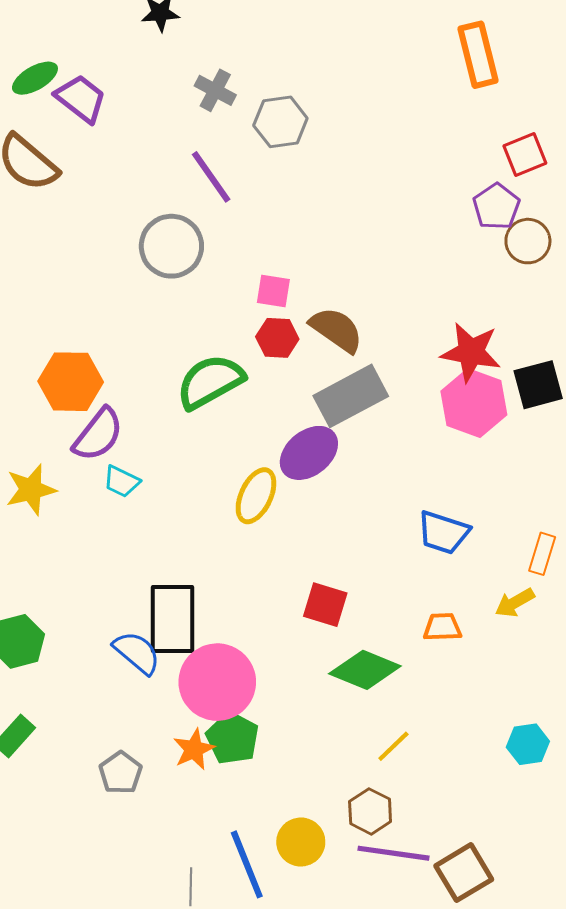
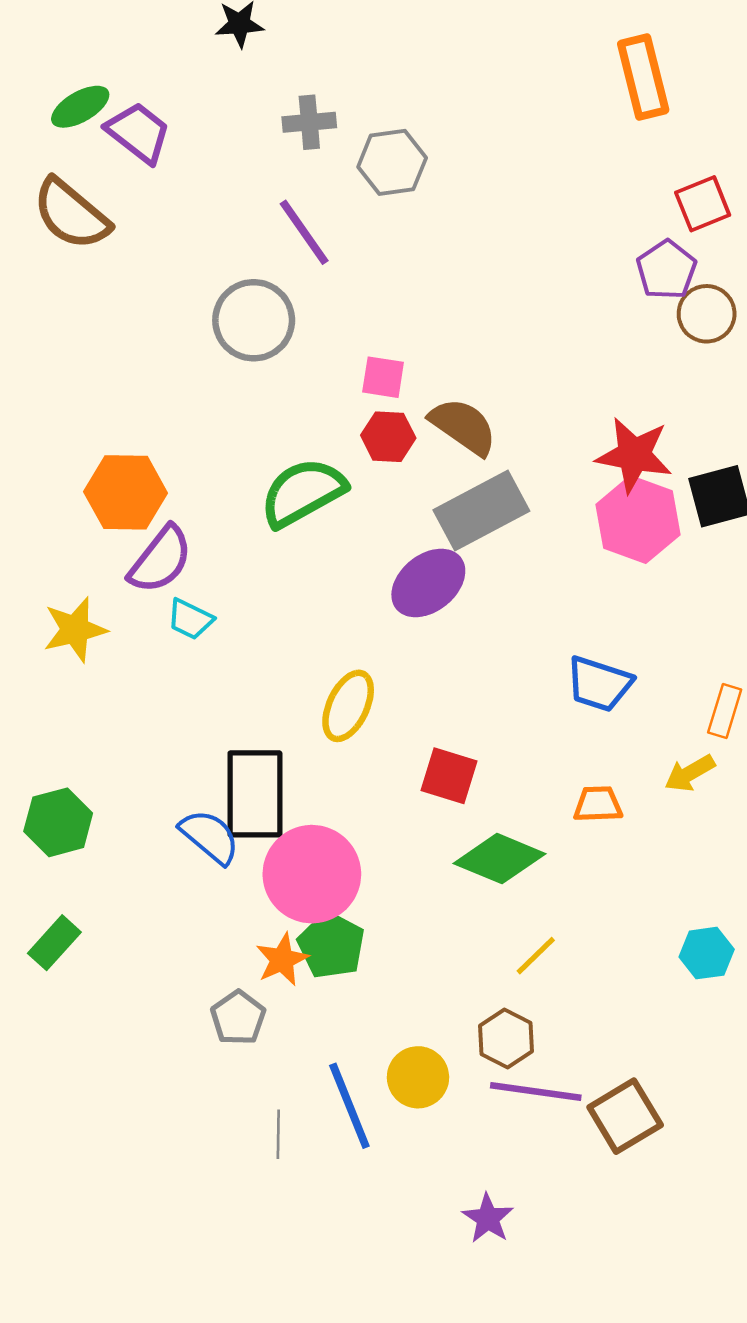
gray cross: (215, 90) -> (309, 122), turned -33
yellow ellipse: (256, 496) -> (348, 706), moved
gray pentagon: (121, 773) -> (238, 1018), moved

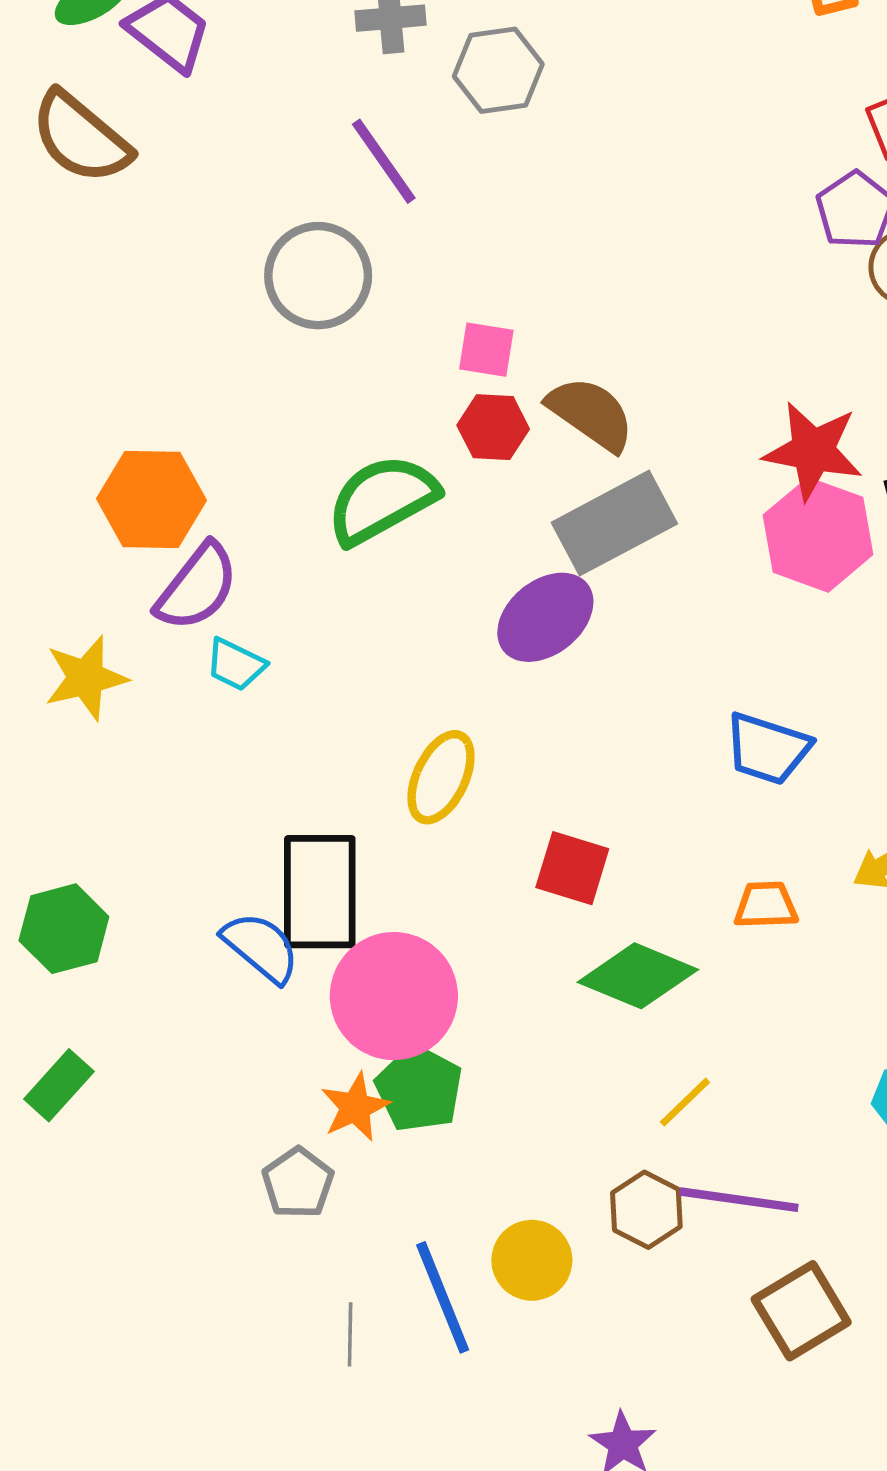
purple line: (536, 1092) -> (739, 1200), moved

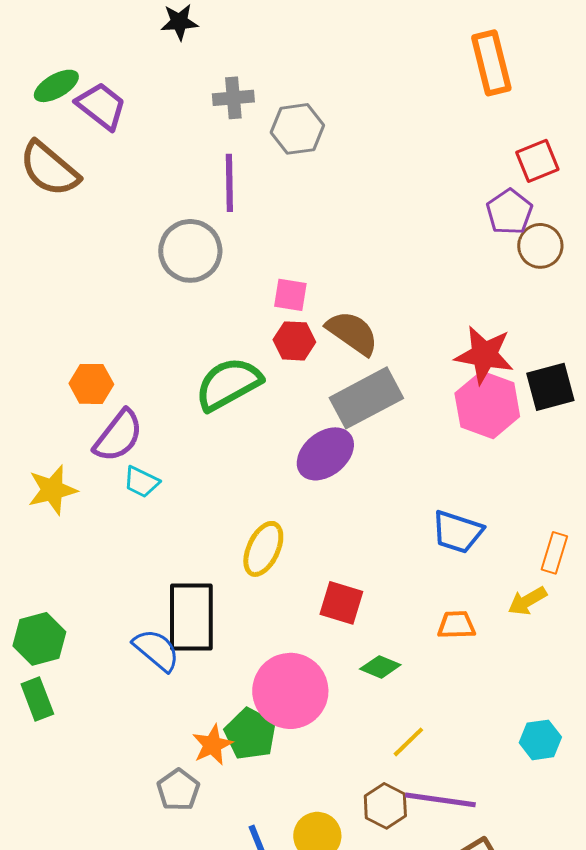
purple line: (384, 161) -> (229, 183), turned 34
orange hexagon: (151, 499) -> (91, 384), size x0.7
green diamond: (638, 976) -> (380, 667), size x0.6
pink circle: (394, 996) -> (290, 691), moved
green rectangle: (59, 1085) -> (37, 699), moved, turned -63

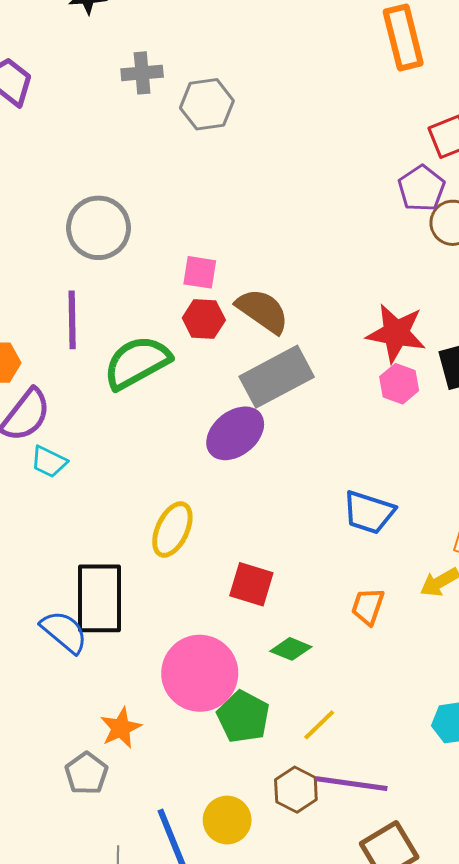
purple line: (229, 183) -> (72, 320), moved
pink hexagon: (487, 405) -> (399, 384), size x0.6
orange trapezoid: (456, 625) -> (368, 606), turned -69
green pentagon: (250, 734) -> (243, 717), moved

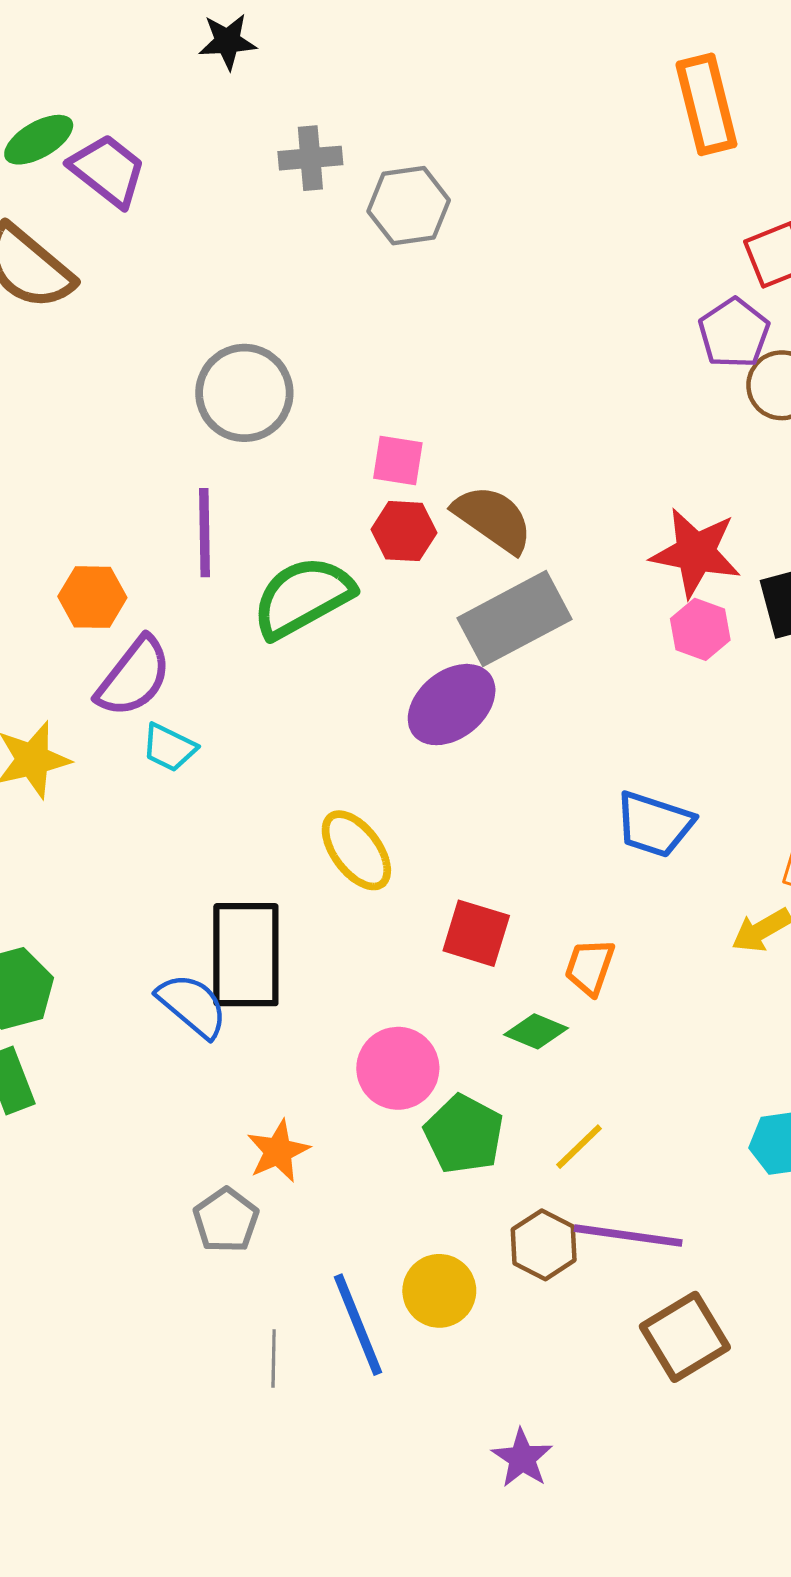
yellow ellipse: (172, 529) -> (356, 850), turned -62
orange trapezoid: (368, 606) -> (590, 967), moved
pink circle: (200, 673) -> (398, 1068), size x0.7

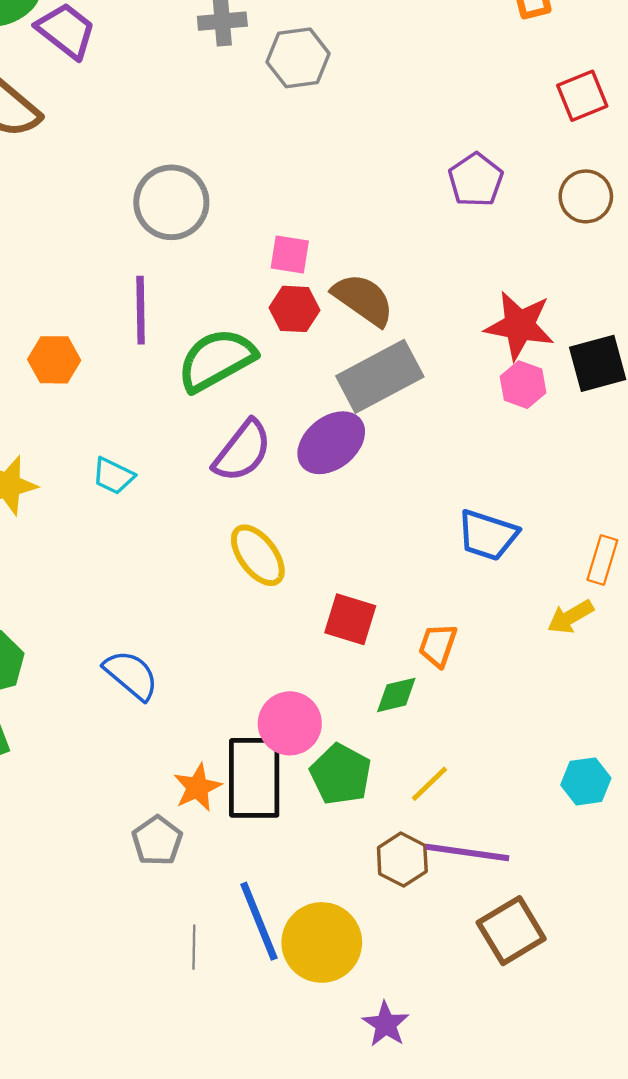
purple pentagon: (734, 333) -> (476, 180), moved
purple semicircle: (134, 677) -> (242, 451), moved
black rectangle: (246, 955) -> (254, 778), moved
green diamond: (536, 1031) -> (396, 695), turned -36
yellow circle: (439, 1291) -> (322, 942), moved, size x1.4

